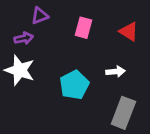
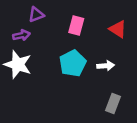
cyan pentagon: (74, 85) -> (73, 63), moved
gray rectangle: (123, 113) -> (113, 103), size x0.7

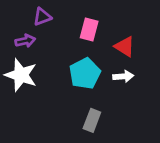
red triangle: (118, 29) -> (125, 47), moved
gray rectangle: (113, 103) -> (92, 120), moved

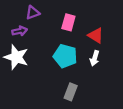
cyan pentagon: (85, 74) -> (65, 56), turned -30
white arrow: (123, 76) -> (95, 58), turned 112

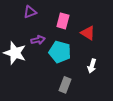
purple arrow: (20, 31) -> (38, 40), moved
white arrow: (95, 58) -> (92, 66), moved

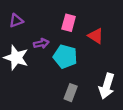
purple triangle: (30, 12) -> (16, 21), moved
white arrow: (92, 66) -> (107, 86), moved, size x1.6

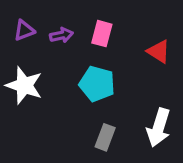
red triangle: (96, 36) -> (159, 51), moved
purple arrow: (41, 43) -> (61, 35), moved

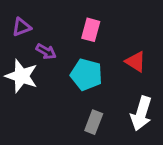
purple arrow: (61, 35) -> (46, 51), moved, turned 42
red triangle: (159, 51) -> (135, 62), moved

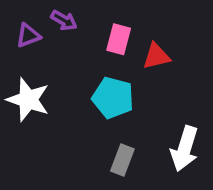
purple arrow: (46, 51) -> (64, 20), moved
red triangle: (135, 62) -> (156, 56), moved, turned -45

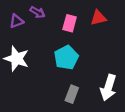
red triangle: (156, 56) -> (98, 18), moved
cyan pentagon: (113, 98) -> (66, 58), turned 30

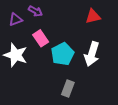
pink rectangle: (70, 23) -> (41, 38), moved, turned -49
white arrow: (108, 87) -> (92, 54), moved

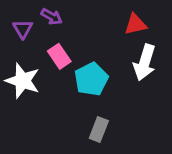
purple triangle: (16, 19) -> (23, 29), turned -40
white arrow: (92, 54) -> (145, 62), moved

